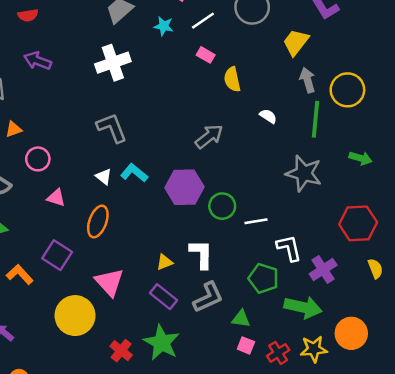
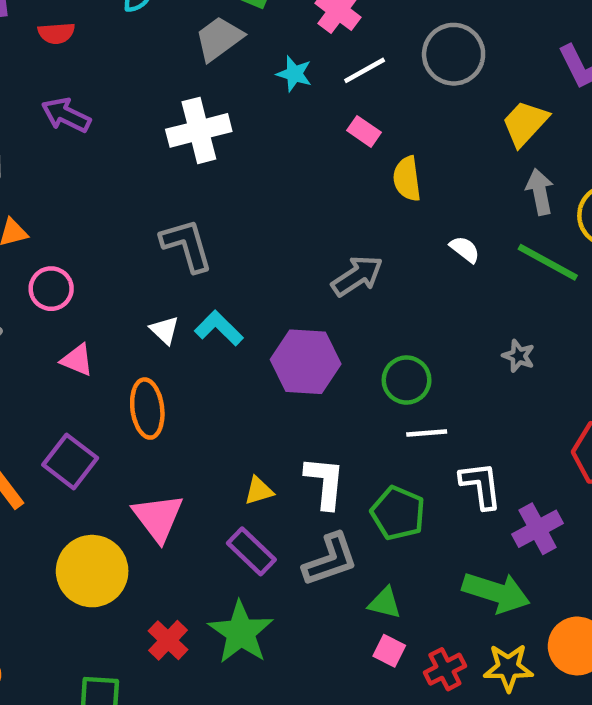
green line: (316, 119) -> (548, 262), turned -72
gray star: (304, 173) -> (519, 356), size x0.5
green circle: (222, 206) -> (407, 380), moved
orange ellipse: (98, 221) -> (147, 409), turned -32
green pentagon: (264, 278) -> (398, 513), moved

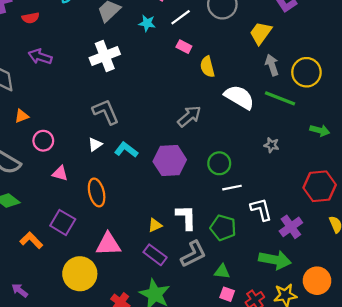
white semicircle: (465, 249) -> (239, 97), size x2.0
white triangle: (165, 330) -> (95, 144), moved, turned 48
pink triangle: (158, 518) -> (108, 244), turned -48

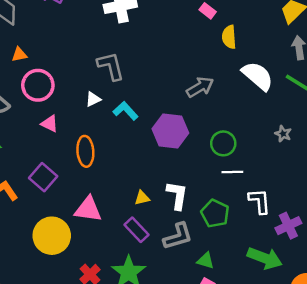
pink circle: (43, 141) -> (38, 85), size x1.4

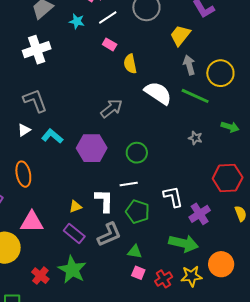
gray star: (283, 134) -> (195, 138), moved
white line: (232, 172) -> (129, 184), moved

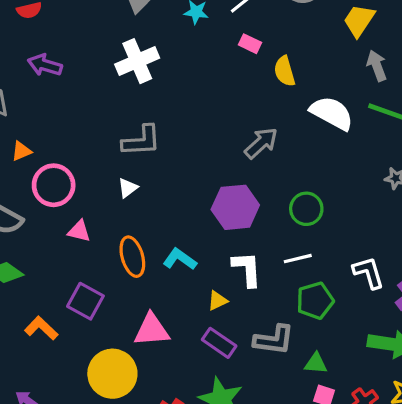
gray L-shape: (35, 101) -> (141, 141), turned 112
cyan L-shape: (52, 136) -> (180, 259), moved
white L-shape: (104, 201) -> (247, 269), moved
green pentagon: (138, 212) -> (315, 301), turned -30
gray L-shape: (109, 235) -> (274, 340), turned 36

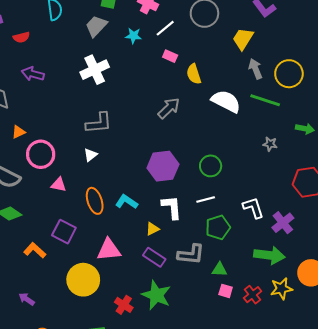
gray arrow: (261, 143) -> (169, 108), moved

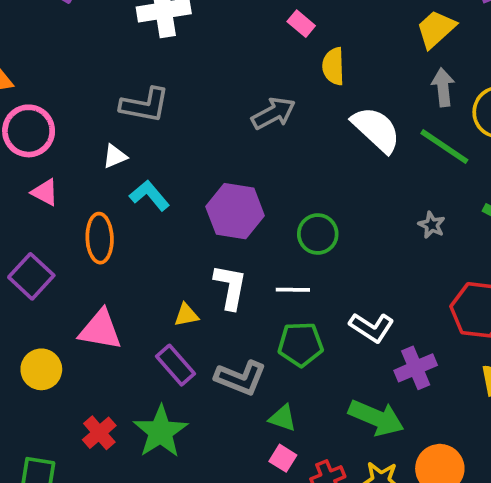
cyan L-shape: (127, 202) -> (149, 195), moved
white L-shape: (253, 208) -> (372, 327), turned 125
yellow circle: (83, 280) -> (41, 369), size x0.7

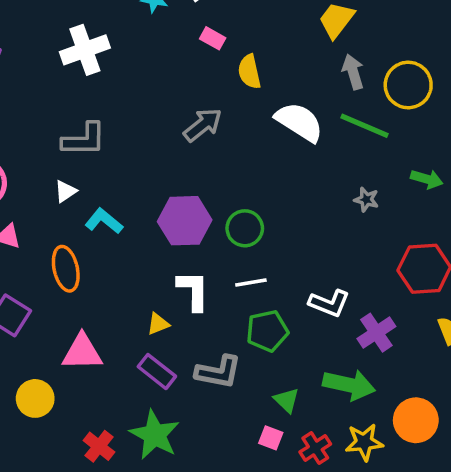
green circle: (318, 234) -> (245, 228), moved
green triangle: (283, 418) -> (287, 400), moved, turned 36

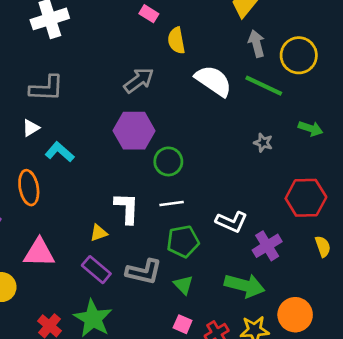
purple hexagon: (185, 221) -> (134, 131), moved
green triangle: (287, 400) -> (183, 285), moved

